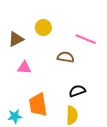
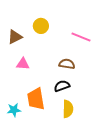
brown semicircle: (66, 57) -> (67, 64), moved
black semicircle: (77, 91) -> (62, 86), moved

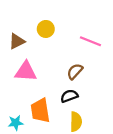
pink triangle: (23, 64) -> (26, 71), size x1.5
brown semicircle: (67, 64) -> (75, 71), turned -56

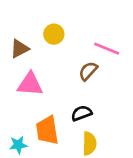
brown semicircle: (75, 71) -> (88, 71), moved

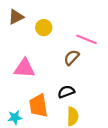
brown triangle: (20, 49) -> (16, 17), moved

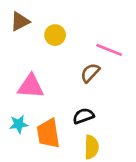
cyan star: (15, 117) -> (19, 124), moved

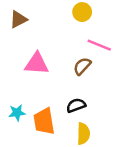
yellow circle: (55, 35) -> (82, 12), moved
pink triangle: (31, 86) -> (37, 64), moved

